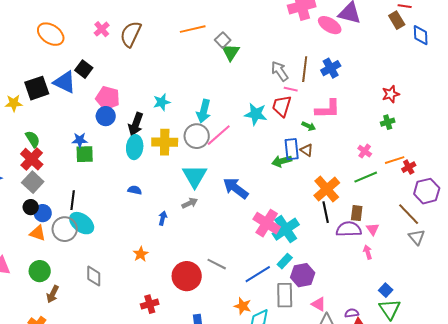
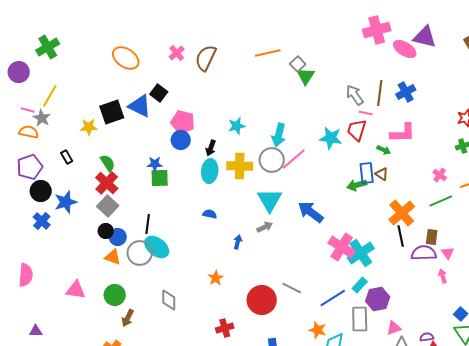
black arrow: (136, 124) -> (211, 148), size x0.7
pink triangle: (319, 304) -> (394, 328), turned -49

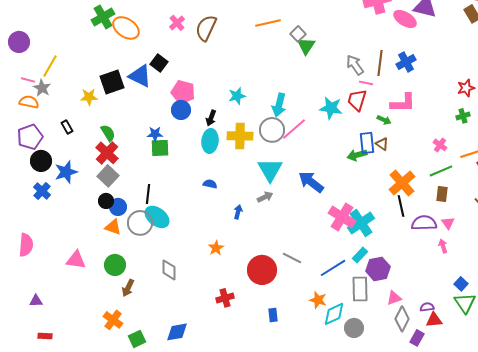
green cross: (48, 47) -> (103, 17), moved
brown rectangle: (432, 237) -> (442, 194), moved

